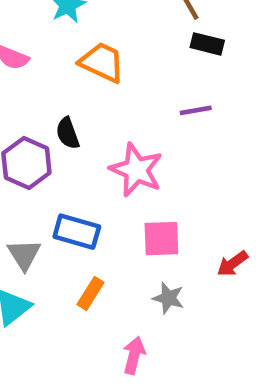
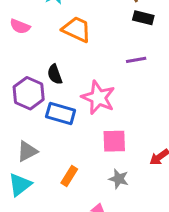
blue rectangle: (77, 232) -> (61, 114), moved
gray triangle: (24, 255) -> (27, 151), turned 35

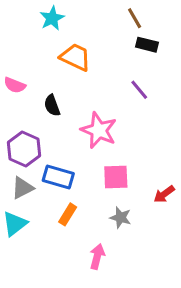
pink semicircle: (20, 26) -> (15, 85), moved
purple line: (136, 60) -> (139, 90), turned 60
purple hexagon: (29, 93) -> (24, 149), moved
blue rectangle: (61, 114) -> (58, 177), moved

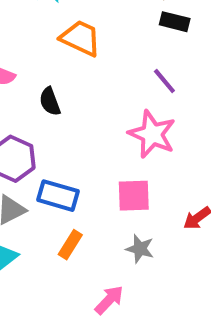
pink star: (99, 130) -> (152, 134), moved
pink arrow: (97, 256) -> (109, 300), turned 30

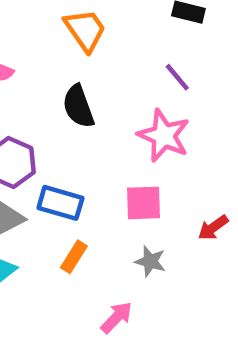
orange trapezoid: (81, 38) -> (85, 30), turned 30
black semicircle: (50, 101) -> (78, 106), moved, size x1.4

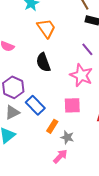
blue rectangle: (60, 203) -> (35, 105), turned 30
orange rectangle: (74, 257) -> (52, 126), moved
gray star: (150, 261) -> (67, 137), moved

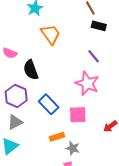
black semicircle: (43, 62) -> (31, 70), moved
blue rectangle: (35, 105) -> (49, 104), moved
orange rectangle: (52, 126) -> (57, 137), turned 40

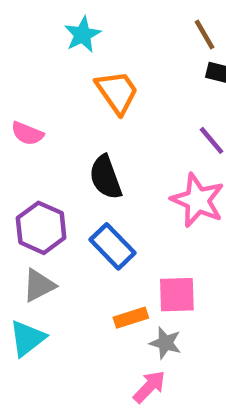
black semicircle: (31, 70) -> (106, 177), moved
pink square: (78, 115) -> (177, 295), moved

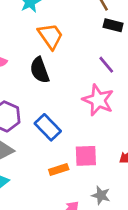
black semicircle: (106, 177) -> (40, 70), moved
gray star: (165, 343) -> (101, 195), moved

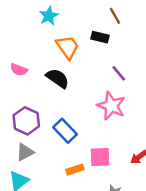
black rectangle: (113, 25) -> (100, 37), moved
black semicircle: (40, 70) -> (58, 78), turned 145

